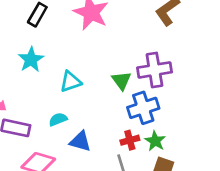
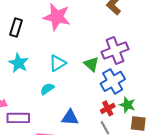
cyan triangle: (71, 82) -> (58, 63), moved
cyan semicircle: (58, 119) -> (47, 89), moved

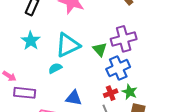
cyan triangle: (58, 63) -> (68, 45), size x1.5

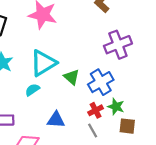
purple cross: (124, 39) -> (118, 45), moved
green triangle: (100, 49) -> (71, 77), moved

